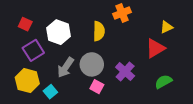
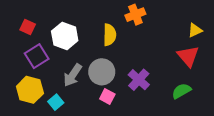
yellow triangle: (166, 27) -> (195, 30), moved
red triangle: (155, 48) -> (188, 56), moved, turned -40

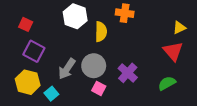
orange cross: (135, 15) -> (125, 13), turned 30
white hexagon: (65, 36) -> (75, 16), moved
purple square: (37, 56) -> (34, 51), turned -30

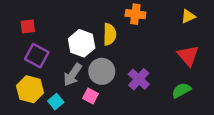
white hexagon: (75, 16) -> (82, 43), moved
red square: (26, 24) -> (28, 26), turned -32
yellow triangle: (179, 28) -> (188, 16), moved
pink square: (99, 88) -> (91, 96), moved

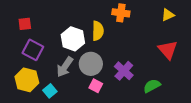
green semicircle: (181, 90) -> (152, 86), moved
pink square: (91, 96) -> (96, 86), moved

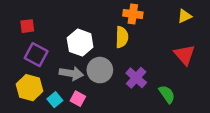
yellow semicircle: (98, 31) -> (122, 37), moved
gray arrow: (65, 67) -> (71, 73), turned -115
pink square: (96, 86) -> (78, 99), moved
green semicircle: (152, 86) -> (167, 94), turned 84

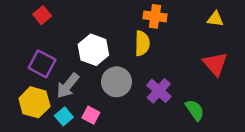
yellow triangle: (185, 16) -> (215, 19), turned 32
red square: (27, 26) -> (42, 15), moved, turned -32
gray arrow: (71, 73) -> (68, 86), moved, turned 120

